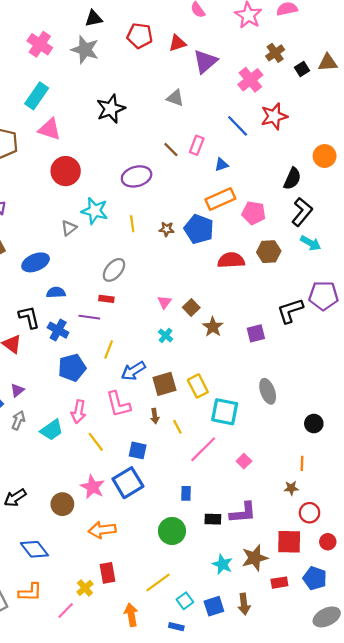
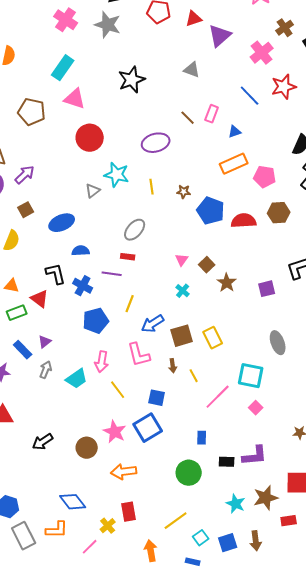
blue pentagon: (199, 229) -> (211, 211), moved
cyan square: (225, 412) -> (251, 376), moved
blue diamond: (34, 549) -> (73, 502), moved

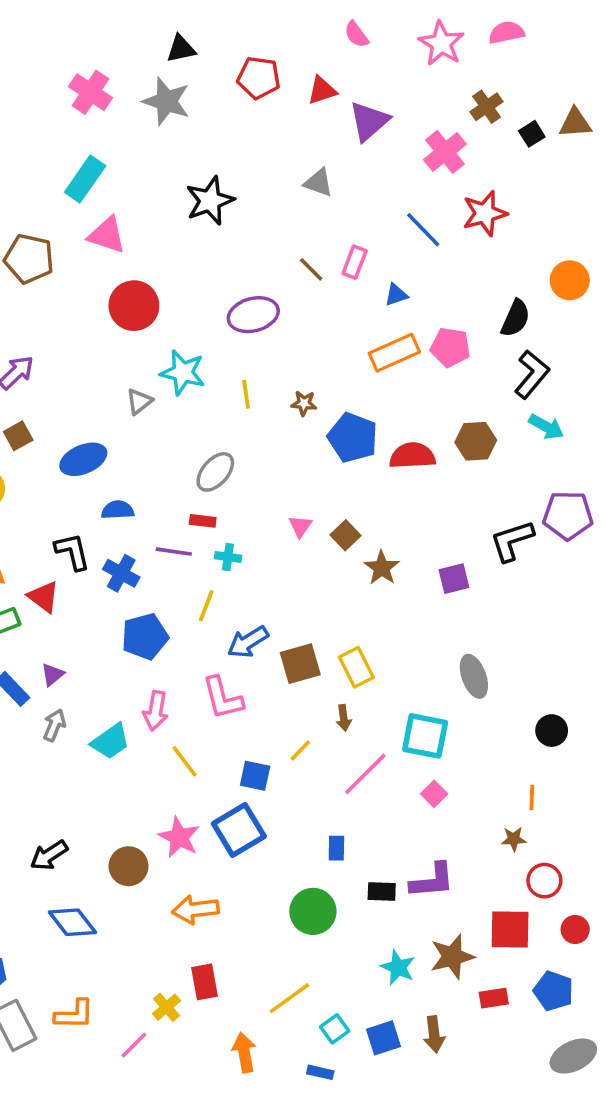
pink pentagon: (265, 177) -> (450, 347), moved
cyan cross: (183, 291) -> (228, 557), moved, turned -32
brown arrow: (173, 366) -> (344, 718), moved
yellow line: (194, 376) -> (300, 750), moved, turned 72
blue diamond: (73, 502) -> (72, 922), moved

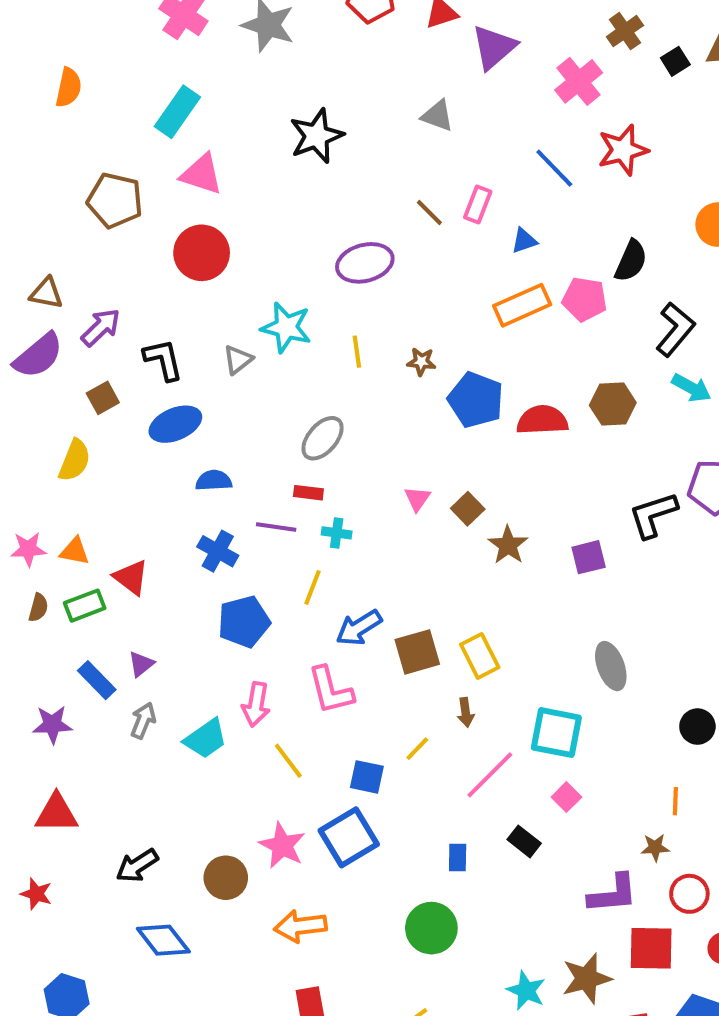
red circle: (134, 306) -> (202, 253), moved
black semicircle: (515, 318) -> (631, 261), moved
black L-shape: (72, 552) -> (163, 360), moved
purple L-shape: (432, 881) -> (613, 894), moved
black rectangle: (382, 891) -> (524, 841), moved, turned 36

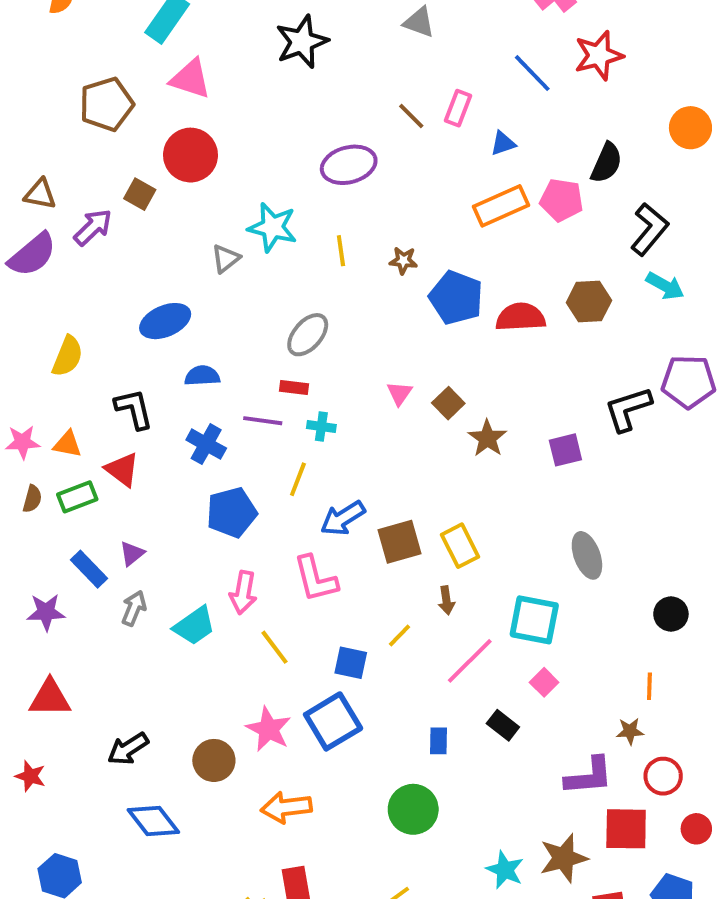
brown pentagon: (115, 200) -> (107, 104), turned -30
black L-shape: (163, 360) -> (134, 409), moved
brown square: (103, 398) -> (140, 194), moved, turned -32

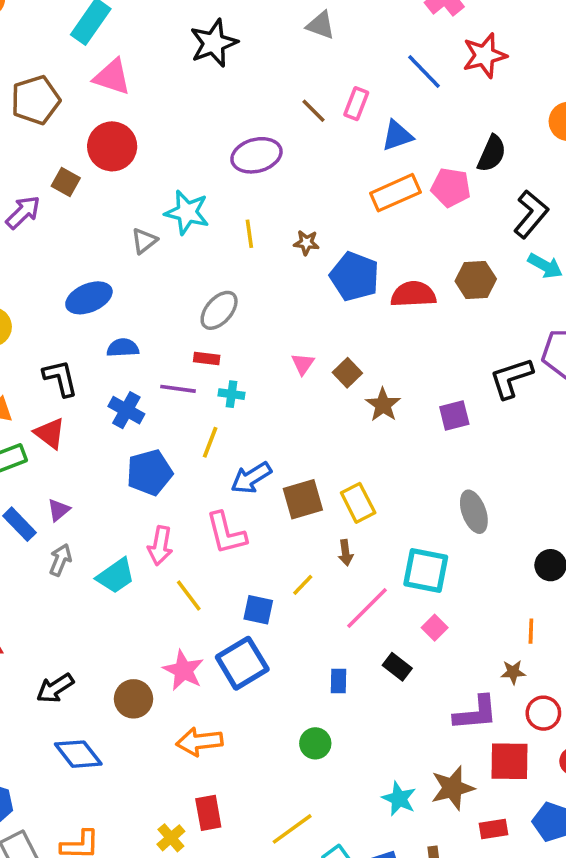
blue triangle: (503, 143) -> (397, 136), size x1.4
green circle: (413, 809) -> (315, 743), size x0.7

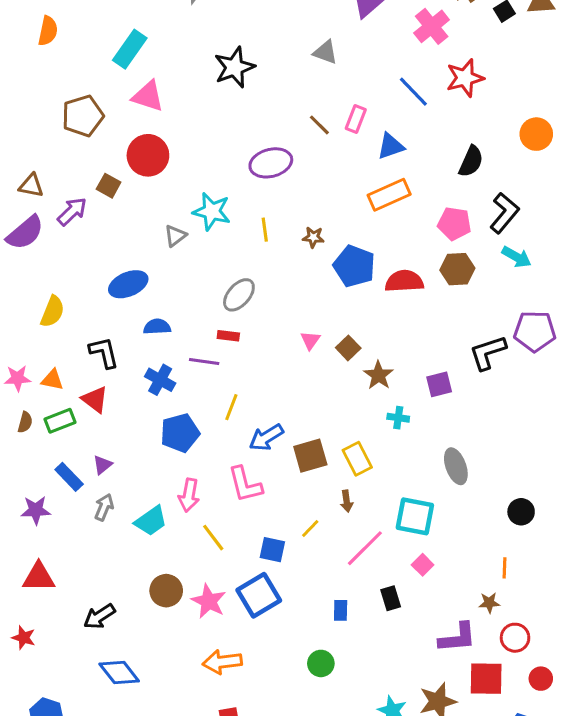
pink pentagon: (451, 187) -> (454, 224), moved
cyan cross: (232, 394) -> (398, 418), moved
black rectangle: (397, 667) -> (391, 598), turned 35
brown circle: (133, 699) -> (166, 591), moved

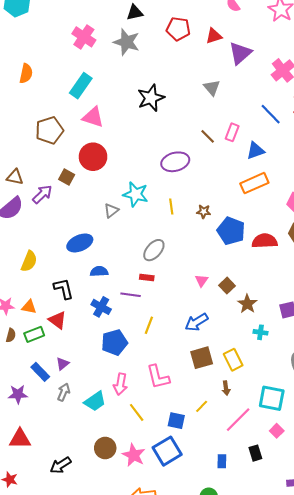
gray triangle: (325, 52) -> (212, 88), turned 30
blue arrow: (266, 437) -> (197, 322), moved

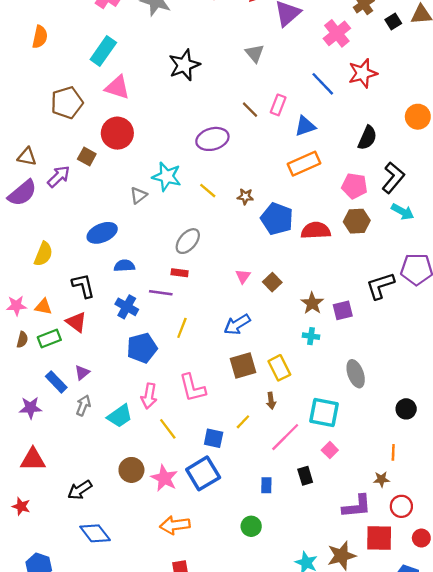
yellow line: (171, 206) -> (208, 191), turned -42
brown star: (247, 304) -> (312, 303), moved

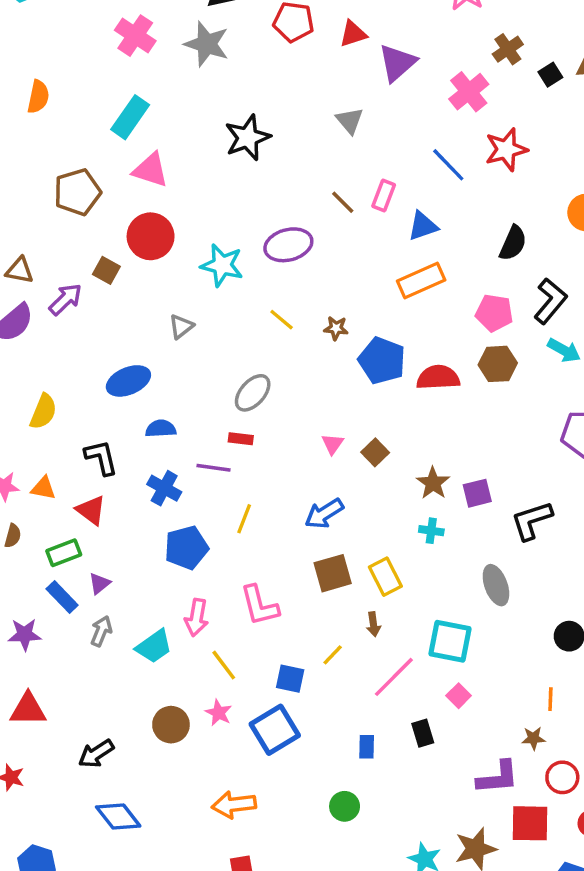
cyan star: (167, 177) -> (222, 265), moved
black L-shape: (380, 286) -> (532, 520), moved
green rectangle: (49, 338) -> (64, 553), moved
pink star: (164, 478) -> (219, 713), moved, size x0.7

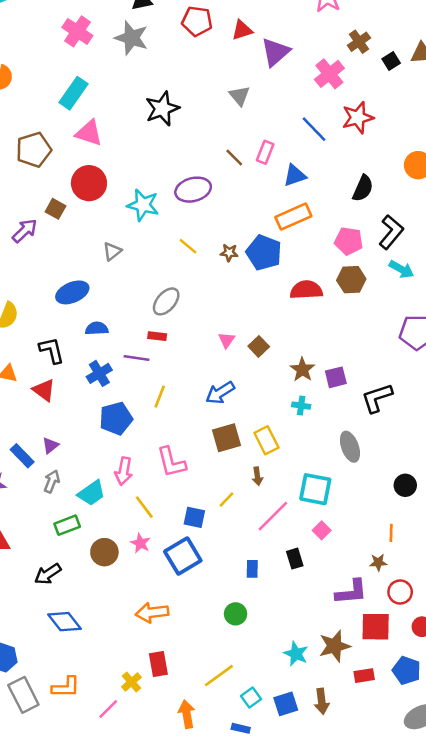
blue pentagon: (382, 361) -> (264, 253), moved
blue cross: (164, 488) -> (99, 373), turned 30
green rectangle: (64, 553) -> (67, 525), moved

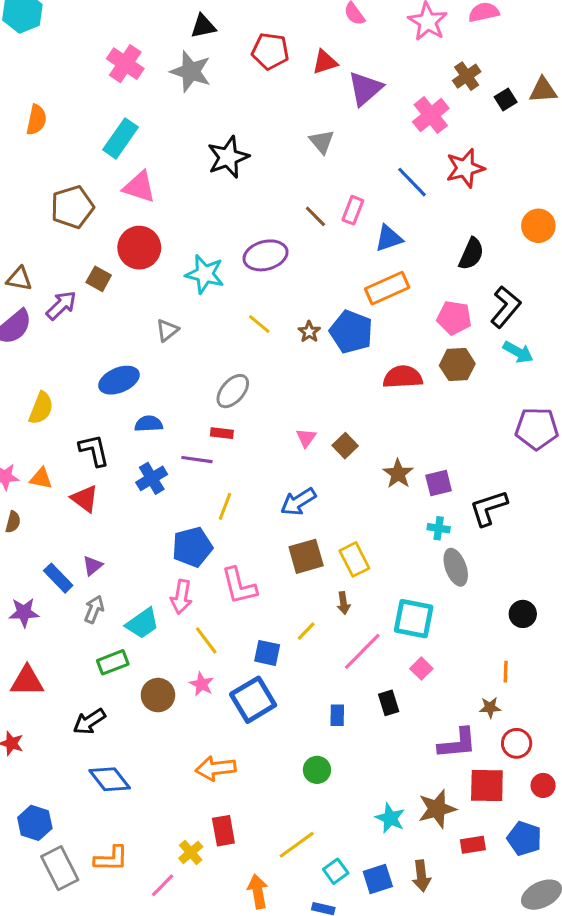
brown star: (229, 253) -> (309, 332), turned 30
cyan cross: (301, 406) -> (439, 528), moved
blue pentagon: (116, 418) -> (192, 547), moved

